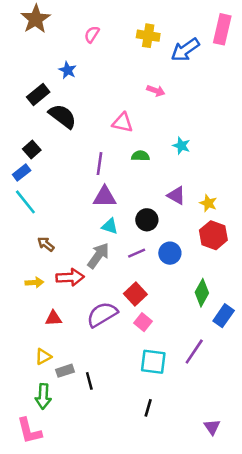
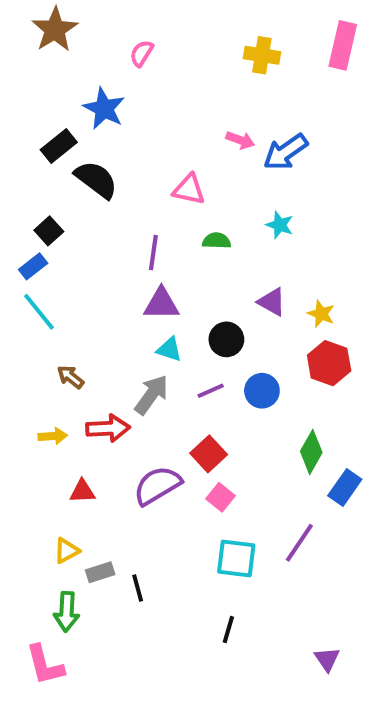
yellow cross: (148, 36) -> (262, 55), moved
blue arrow: (185, 50) -> (286, 152), moved
blue star: (68, 70) -> (104, 109), size x1.5

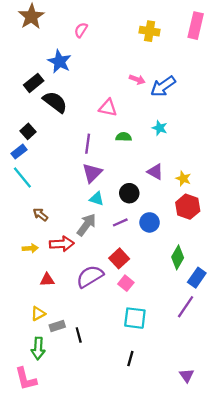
purple triangle: (161, 304) -> (92, 173), turned -45
purple line: (299, 543) -> (186, 307), moved

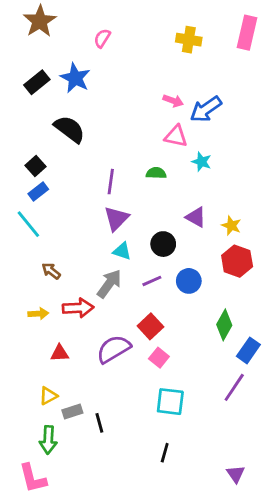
black rectangle: (34, 83) -> (37, 82), moved
pink triangle: (108, 108) -> (176, 136), moved
blue rectangle: (19, 152) -> (38, 192), moved

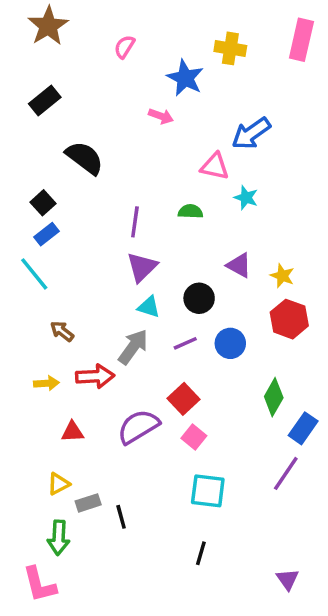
blue star: (75, 78) -> (185, 78), moved
pink arrow: (173, 101) -> (161, 116), moved

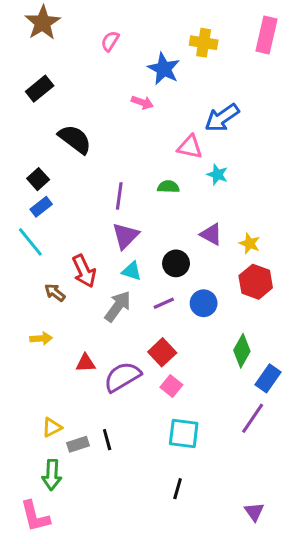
red arrow: (95, 376) -> (84, 271), moved, turned 68
red triangle: (72, 432) -> (86, 363), moved
black line: (121, 517) -> (107, 440), moved

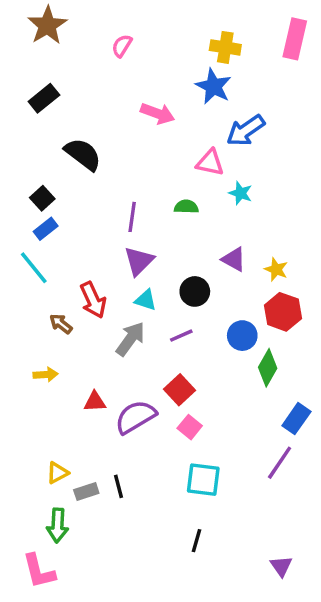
blue star: (164, 69) -> (213, 86), moved
pink arrow: (142, 102) -> (158, 114), size x1.4
blue circle: (204, 303) -> (242, 336), moved
green diamond: (242, 351) -> (268, 368), moved

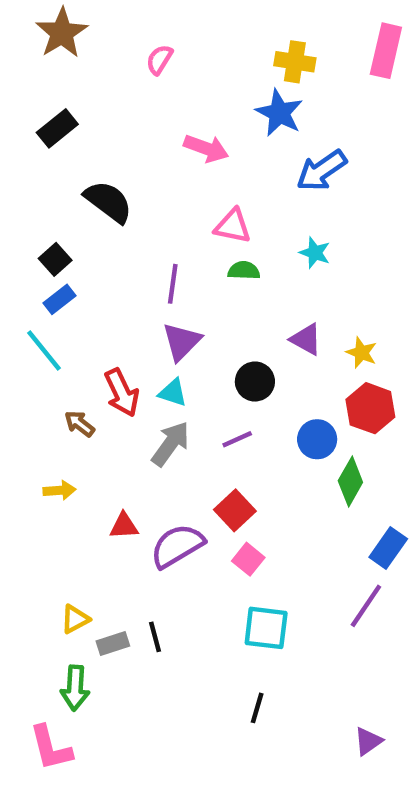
pink triangle: (210, 163) -> (233, 226), moved
cyan triangle: (146, 300) -> (173, 393), moved
purple triangle: (281, 566) -> (368, 741), turned 30

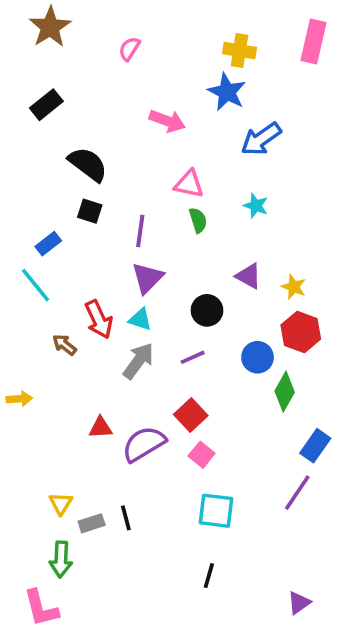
black square: (55, 259) -> (90, 211), moved, turned -30
green semicircle: (244, 270) -> (198, 220), turned 70
yellow arrow: (60, 490) -> (19, 399), moved
yellow triangle: (75, 619) -> (61, 503), turned -30

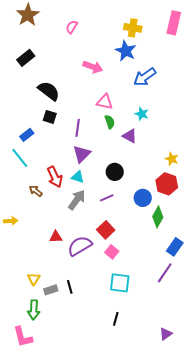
purple triangle: (249, 276) -> (130, 136), moved
yellow star: (294, 287) -> (172, 159), moved

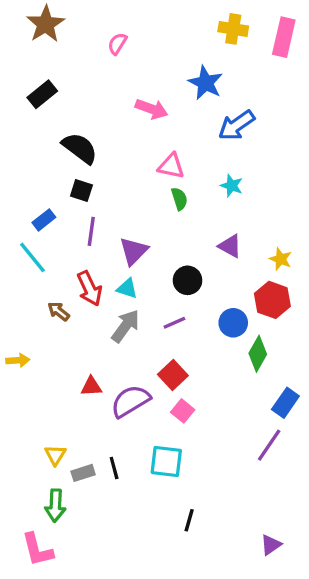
yellow cross: (133, 28) -> (233, 29), moved
purple line: (78, 128) -> (91, 231), moved
purple triangle: (130, 136) -> (230, 246), moved
cyan square: (120, 283) -> (166, 462), moved

